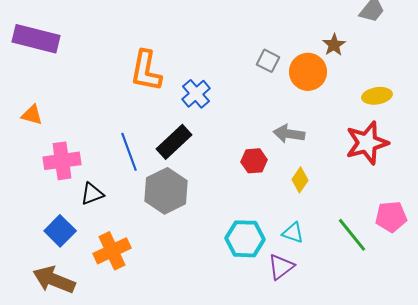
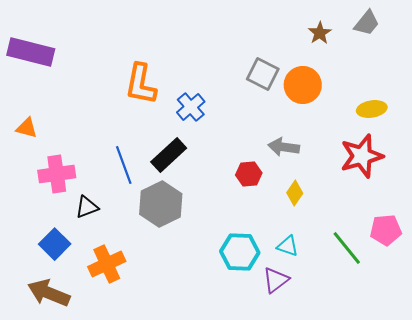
brown star: (334, 45) -> (320, 33), moved
gray square: (268, 61) -> (263, 74), size x1.4

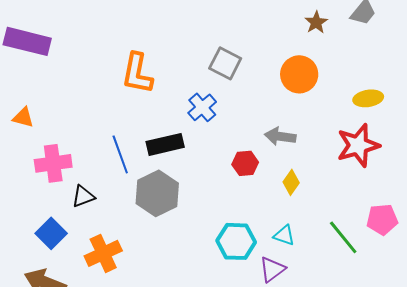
gray square: (263, 74) -> (225, 63), moved
blue cross: (191, 107) -> (202, 107), moved
black rectangle: (169, 155) -> (165, 144), turned 30

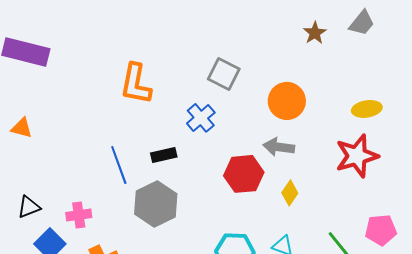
orange circle: (299, 74) -> (287, 101), moved
black rectangle: (165, 144) -> (164, 155), size x0.7
pink cross: (53, 163) -> (79, 215), moved, size x0.7
red hexagon: (245, 163) -> (244, 174), size x1.5
black triangle: (83, 196) -> (29, 207), moved

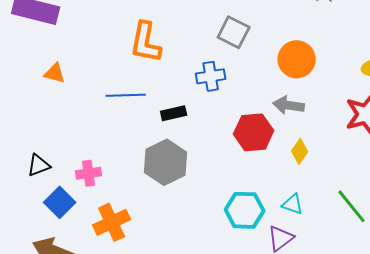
blue cross: (201, 118) -> (211, 76), turned 32
orange triangle: (22, 128) -> (55, 73), moved
blue line: (119, 165) -> (126, 95), moved, turned -72

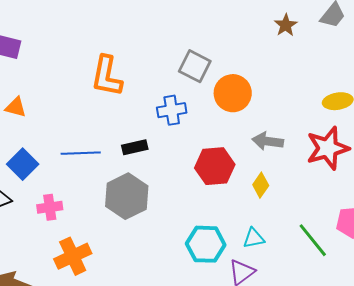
orange circle: (297, 59) -> (233, 93), moved
blue line: (126, 95) -> (81, 153), moved
gray arrow: (289, 105) -> (268, 141), moved
blue square: (60, 202) -> (23, 164), moved
cyan triangle: (293, 204) -> (254, 238), turned -30

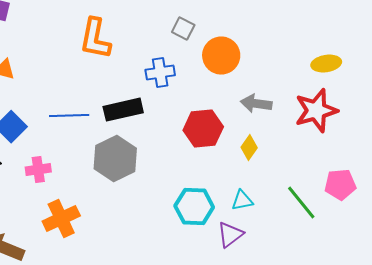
gray square: (195, 66) -> (183, 29), size x0.7
black rectangle: (135, 147) -> (123, 110), size x1.5

